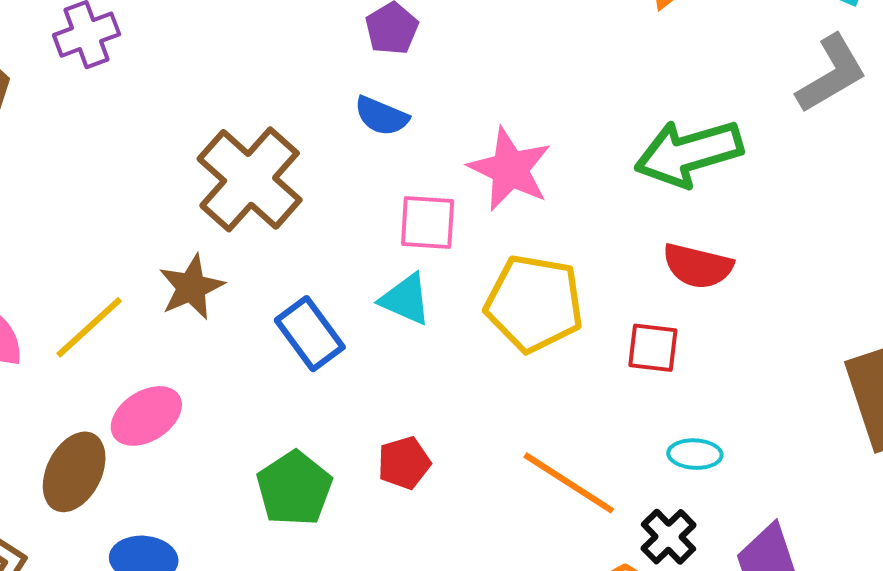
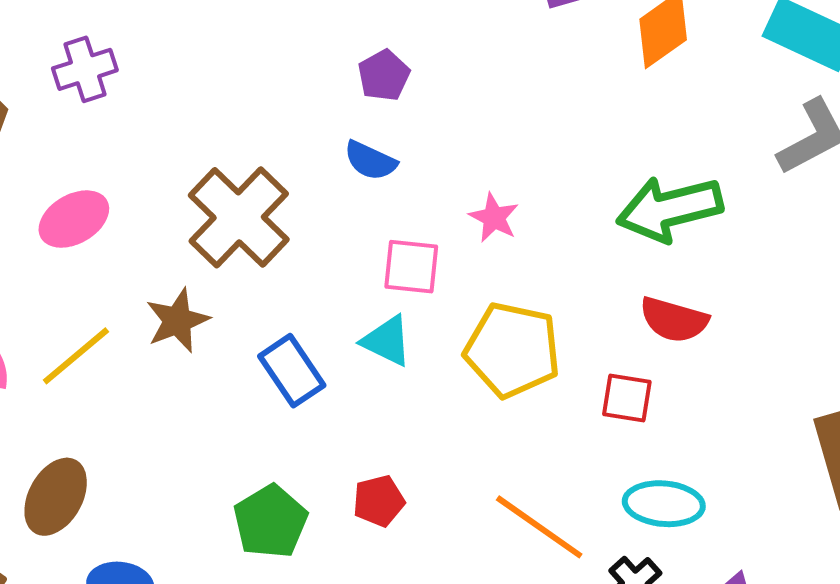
pink star: (510, 169) -> (494, 218), size x0.6
pink ellipse: (146, 416) -> (74, 219), moved
cyan ellipse: (695, 454) -> (664, 504), size x1.5

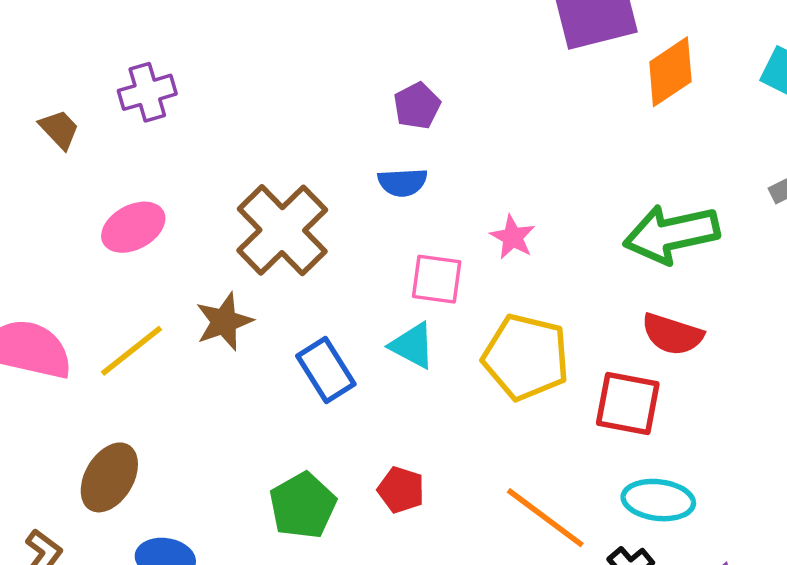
blue semicircle: (370, 161) -> (403, 182), turned -30
red square: (627, 398) -> (628, 404), size x1.4
red pentagon: (379, 501) -> (401, 490), turned 30

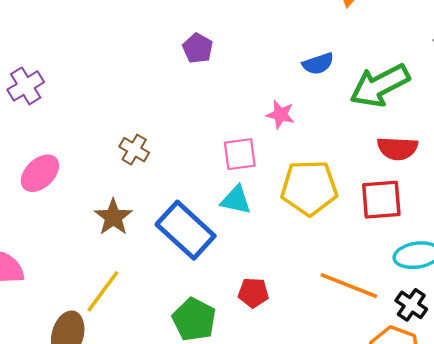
blue semicircle: (403, 182) -> (318, 64), moved
brown cross: (282, 230) -> (134, 150), size x0.5
yellow line: (131, 351) -> (103, 291), moved
blue rectangle: (326, 370) -> (186, 230), size x1.4

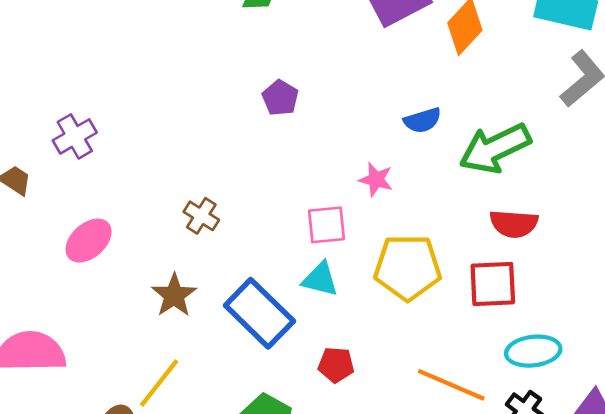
red pentagon: (253, 293) -> (336, 365), moved

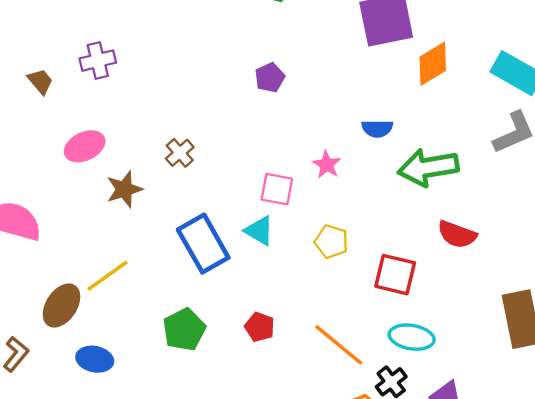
red semicircle: (514, 224) -> (457, 234), moved
yellow pentagon: (408, 267) -> (331, 242), size x0.6
brown star: (174, 295) -> (124, 189), moved
red pentagon: (336, 365) -> (260, 327), moved

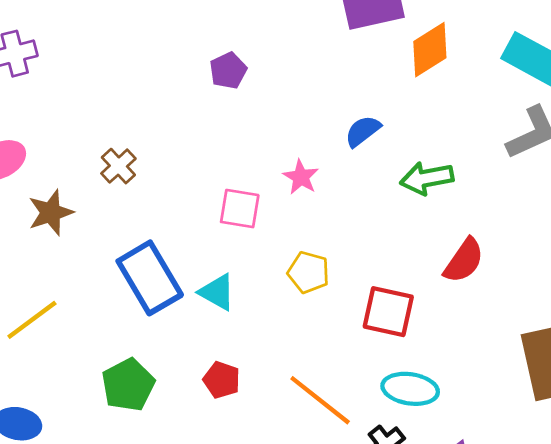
blue semicircle: (377, 128) -> (363, 131), turned 144
green arrow: (428, 167) -> (427, 178), size x0.7
cyan triangle: (259, 231) -> (217, 292), moved
red semicircle: (457, 234) -> (464, 261), turned -75

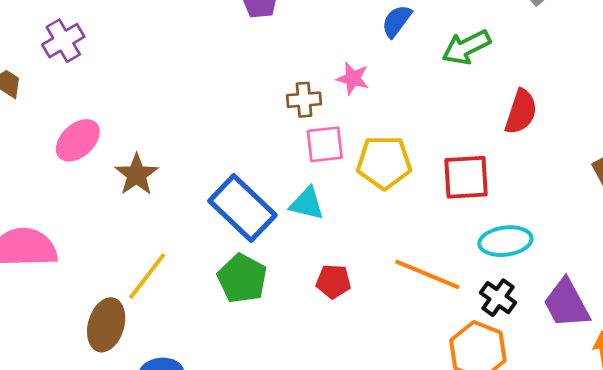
brown cross: (118, 166) -> (304, 100), moved, turned -36
pink square: (240, 209) -> (325, 144), moved
yellow pentagon: (308, 272) -> (384, 162), size x1.4
green pentagon: (128, 385) -> (242, 278), moved

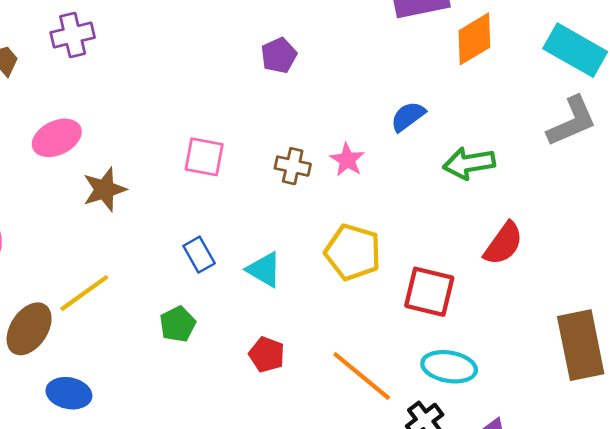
pink square: (325, 144) -> (204, 157), moved
blue rectangle: (242, 208) -> (199, 255), size x0.5
green pentagon: (242, 278) -> (178, 324), size x0.7

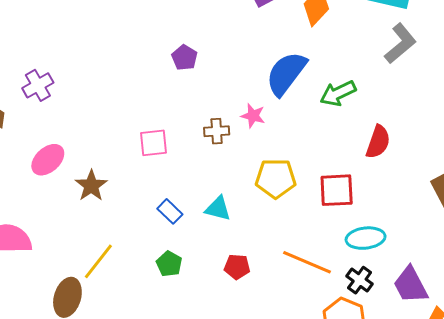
blue semicircle: (408, 116) -> (286, 73), size x1.8

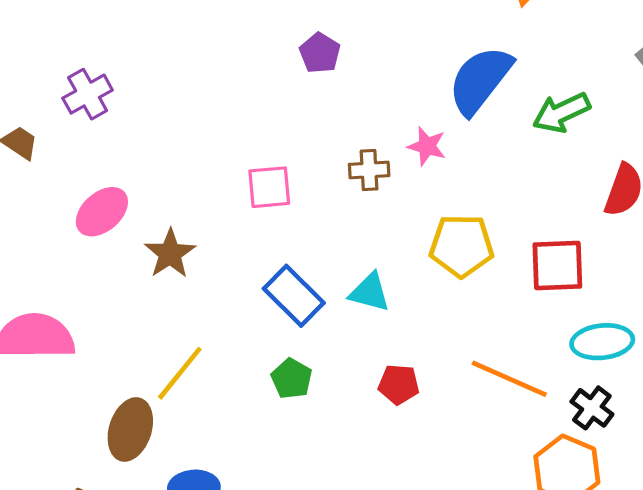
blue rectangle: (170, 211) -> (294, 296), size x1.5

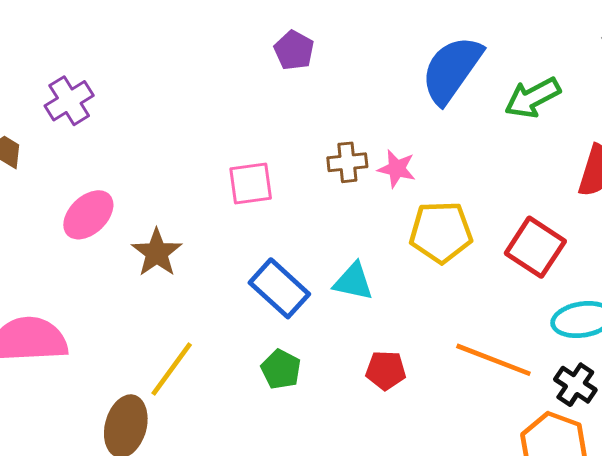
pink star: (427, 146) -> (397, 169), moved
red square: (557, 265) -> (535, 247), turned 38

